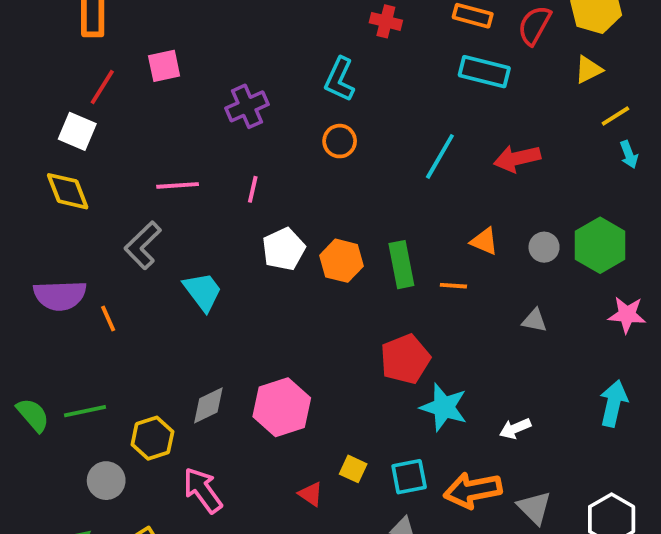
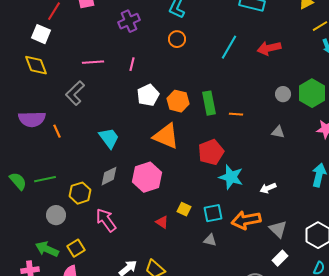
orange triangle: (484, 241) -> (166, 136), moved, size x1.8
cyan trapezoid: (203, 292) -> (109, 138), moved

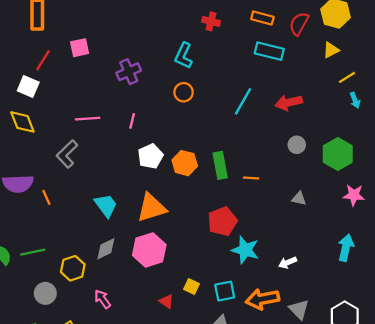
gray circle: (283, 94) -> (297, 145), moved
orange triangle: (166, 136) -> (152, 208), moved, turned -40
pink arrow: (106, 220) -> (102, 299), size x0.7

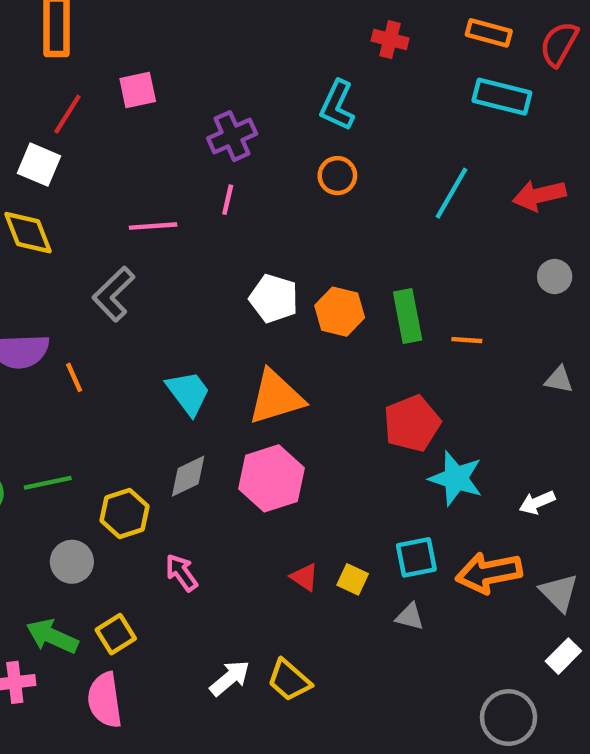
pink line: (132, 121) -> (228, 200), moved
white pentagon: (150, 156) -> (274, 298), turned -30
yellow square: (192, 287) -> (353, 579), moved

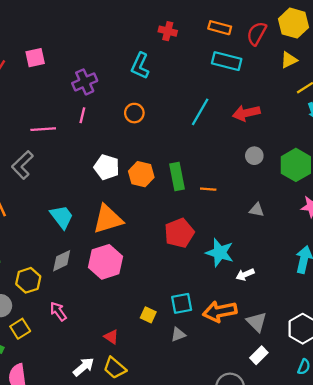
orange circle: (337, 176) -> (134, 113), moved
cyan star: (456, 478) -> (220, 253), moved
red triangle: (304, 577) -> (111, 337), moved
gray triangle: (410, 617) -> (178, 334), turned -35
yellow square: (116, 634) -> (20, 329), moved

